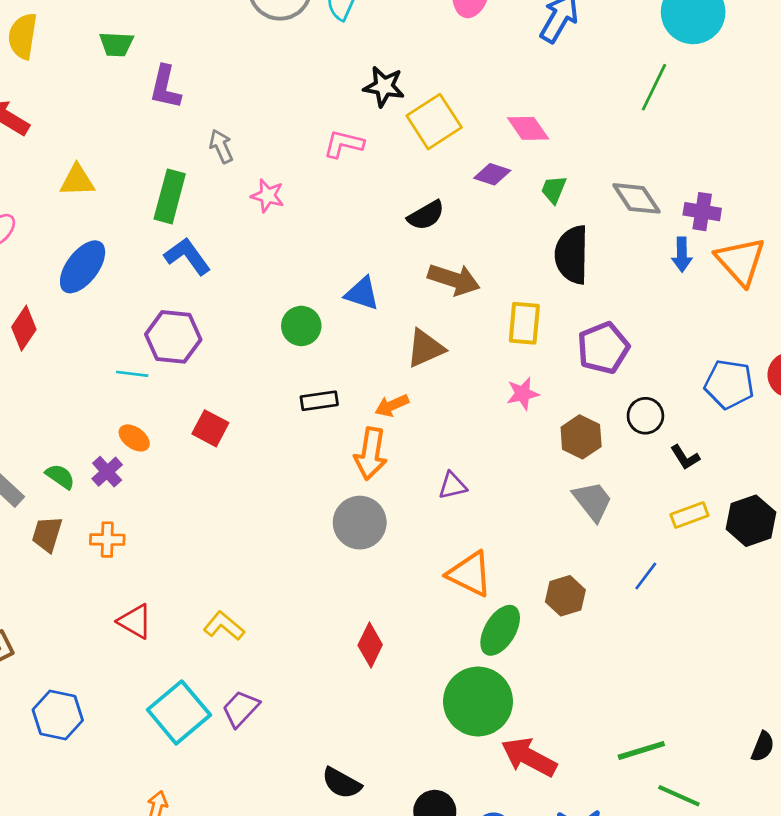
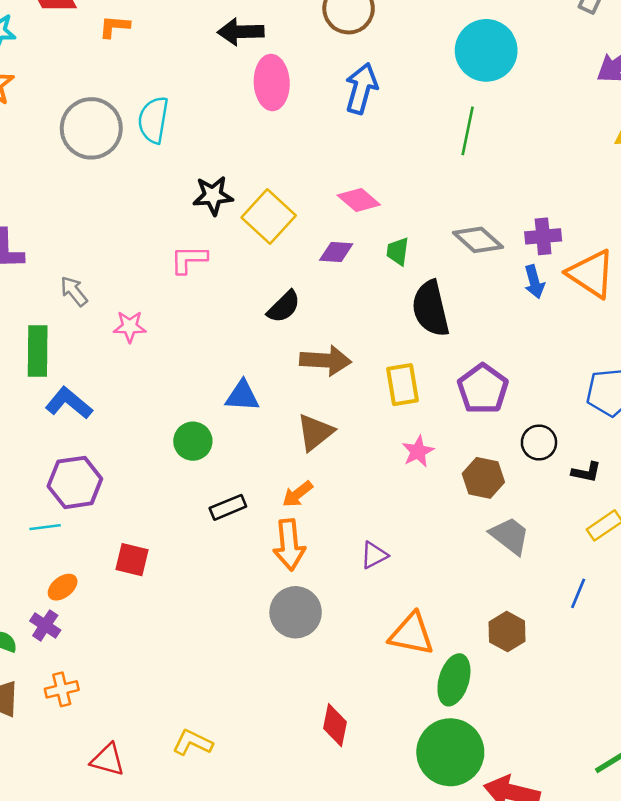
orange ellipse: (134, 438) -> (63, 587), turned -60
black L-shape: (685, 457) -> (586, 472), turned -32

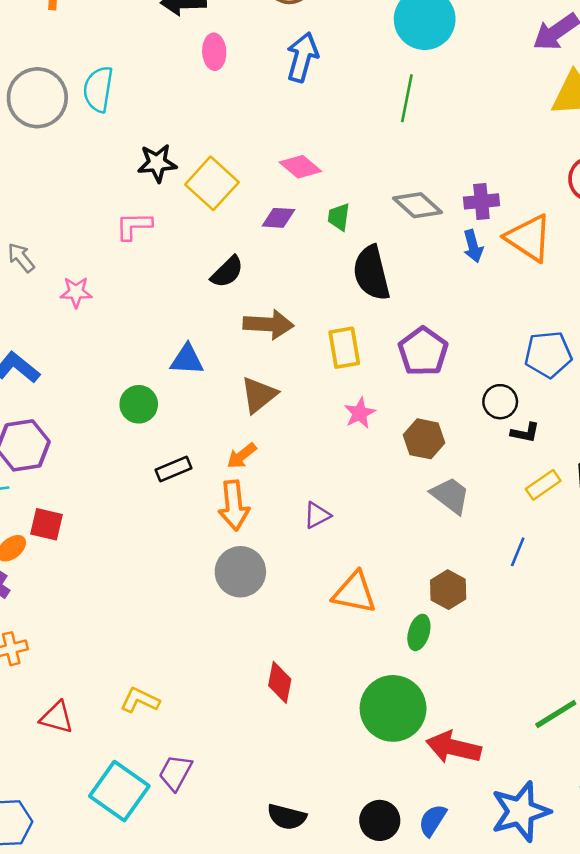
pink ellipse: (272, 83) -> (214, 52), size x0.7
black circle: (539, 442) -> (500, 402), moved
red square: (132, 560) -> (46, 524), moved
green ellipse: (454, 680) -> (419, 632), moved, size x0.7

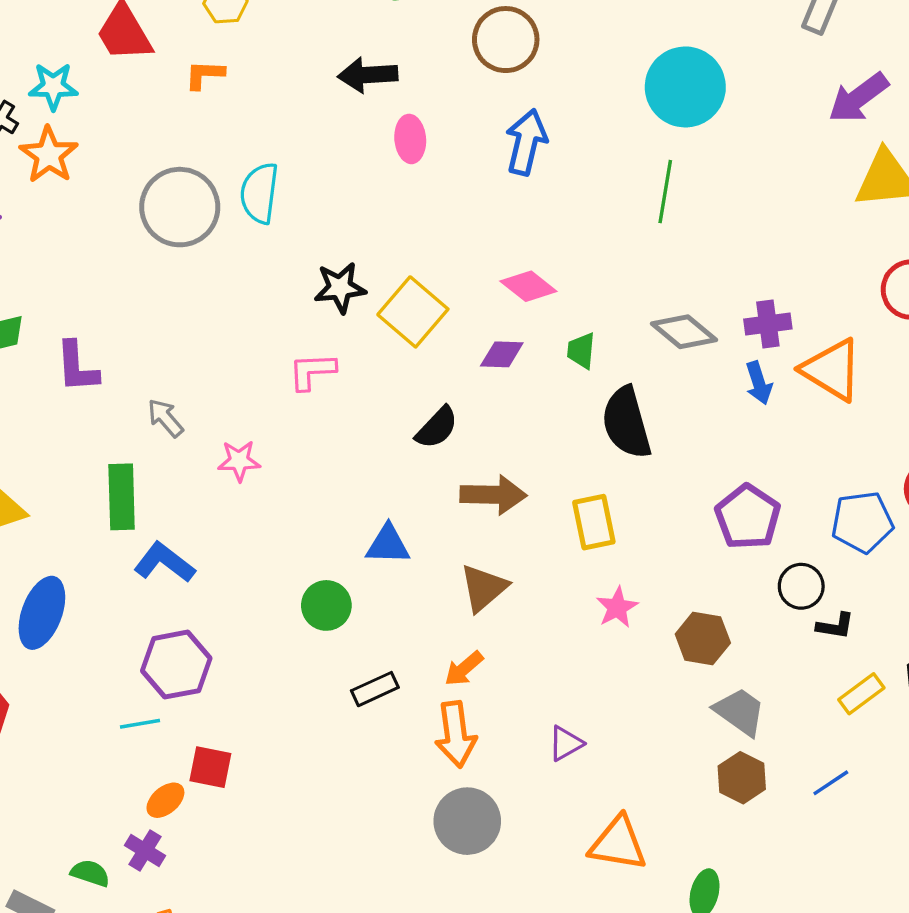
purple pentagon: (423, 351) -> (748, 517), moved
blue line: (518, 552) -> (831, 783), turned 36
brown hexagon: (448, 590) -> (742, 778), moved

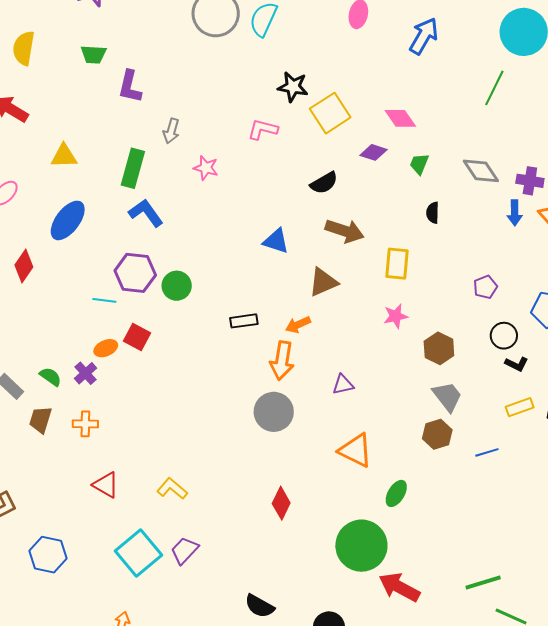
gray arrow: (165, 418) -> (171, 131), turned -140
black semicircle: (626, 423) -> (433, 213), size x0.5
purple pentagon: (748, 517) -> (485, 287), size x0.6
green circle: (326, 605) -> (177, 286), moved

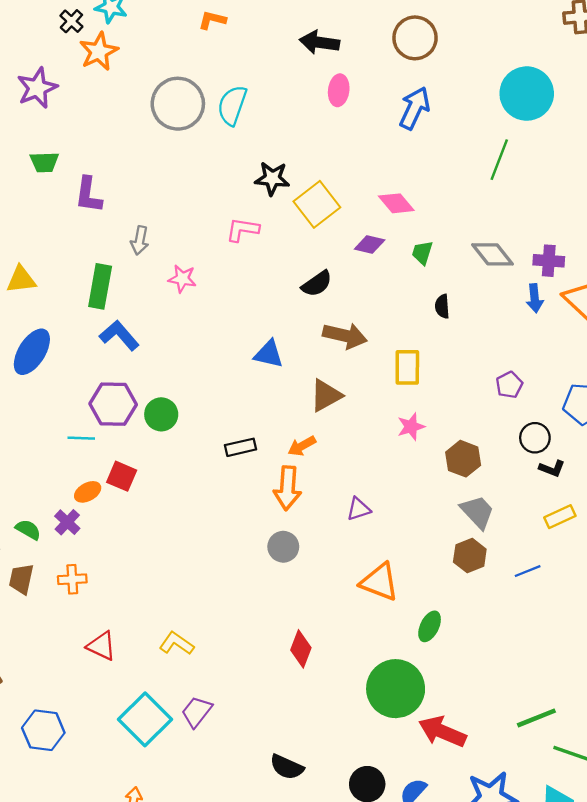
gray circle: (274, 412) -> (283, 547), size x0.7

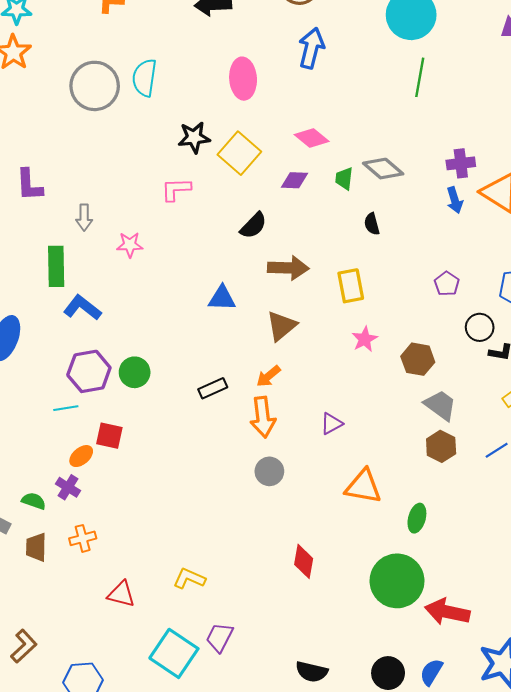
pink ellipse: (339, 90) -> (243, 79), moved, size x1.4
green line: (499, 160) -> (420, 77), moved
gray diamond: (492, 254) -> (383, 169), moved

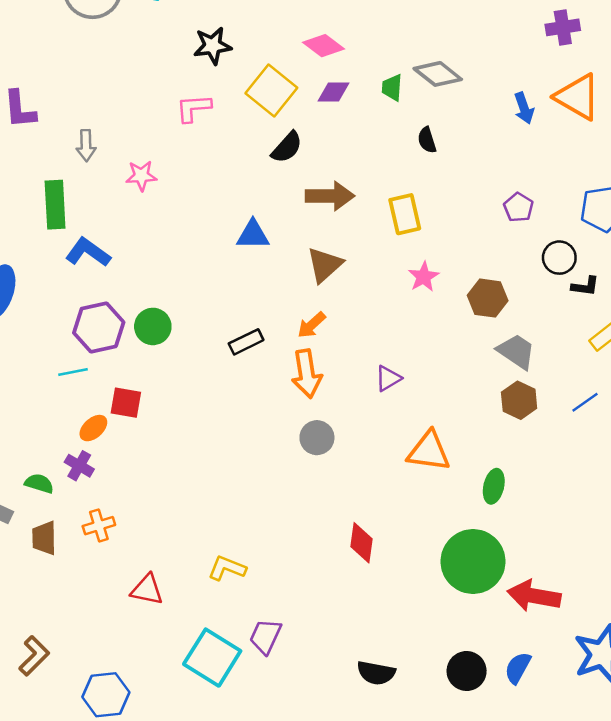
pink diamond: (312, 138) -> (324, 46), moved
yellow square: (239, 153) -> (271, 90), moved
purple cross: (461, 163) -> (563, 27), moved

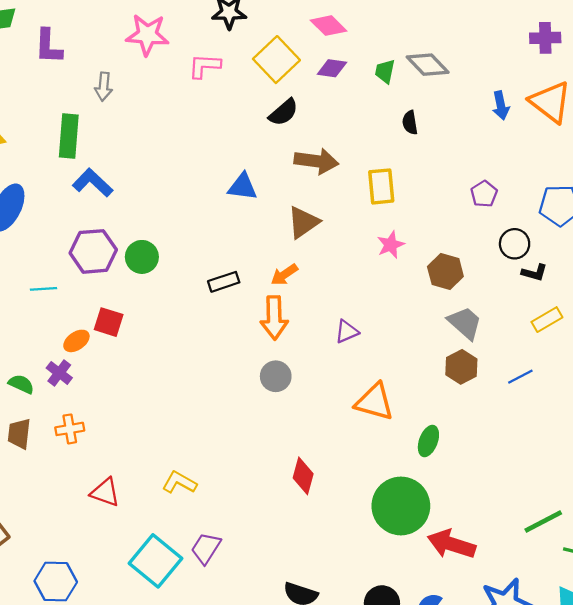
pink star: (141, 176) -> (147, 35), moved, size x1.5
cyan line: (73, 372) -> (44, 289), moved

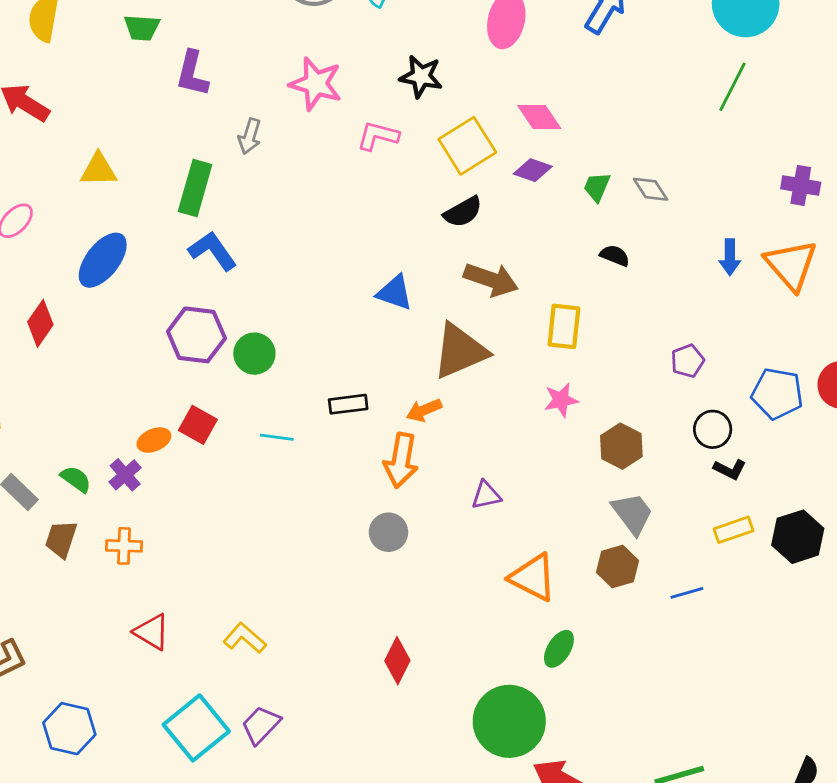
gray diamond: (428, 65) -> (651, 189), size x0.7
black semicircle: (410, 123) -> (615, 256), turned 110
brown triangle: (303, 222) -> (460, 351), size x1.4
cyan line: (44, 289) -> (277, 437), moved
orange triangle: (374, 402) -> (533, 577), moved

